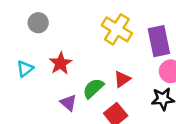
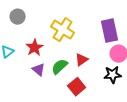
yellow cross: (117, 29) -> (63, 30), moved
purple triangle: (68, 103) -> (39, 70), moved

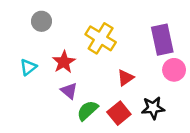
green semicircle: (60, 67) -> (87, 110), moved
black star: (113, 75) -> (153, 108), moved

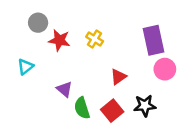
yellow cross: (101, 38) -> (95, 39), size x0.6
red star: (64, 62) -> (59, 40), moved, turned -30
green semicircle: (87, 110) -> (82, 108), turned -65

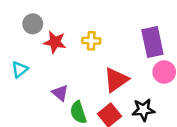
yellow cross: (95, 39) -> (91, 41), turned -30
red triangle: (118, 77) -> (116, 80), size x1.5

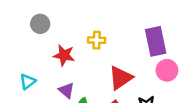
red star: (55, 42) -> (64, 55), moved
cyan triangle: (20, 69) -> (28, 82), moved

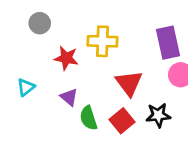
yellow cross: (97, 40) -> (102, 41), size x1.5
red triangle: (121, 78) -> (129, 83), turned -32

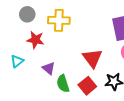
yellow cross: (102, 41) -> (59, 20), moved
red star: (66, 58) -> (35, 40), moved

